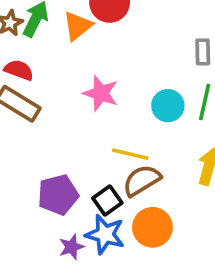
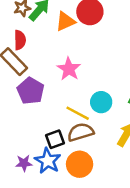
red semicircle: (19, 70) -> (20, 40), turned 54
cyan circle: (168, 106) -> (101, 102), moved
purple pentagon: (58, 195) -> (31, 91), moved, turned 30

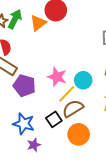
pink star: (69, 69) -> (57, 77), moved
yellow line: (78, 113) -> (67, 94), turned -60
blue star: (48, 161) -> (24, 124), moved

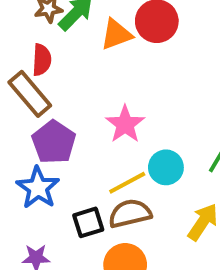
pink star: (57, 77) -> (125, 124), moved
blue star: (24, 124) -> (38, 188), moved

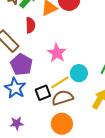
red semicircle: (42, 60) -> (30, 25), moved
black square: (88, 222) -> (43, 93), moved

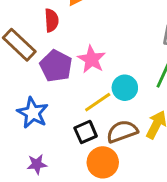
purple pentagon: (21, 65) -> (56, 66), moved
black square: (43, 93) -> (86, 132), moved
brown semicircle: (62, 98) -> (122, 131), moved

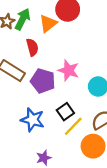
yellow line: (98, 102) -> (73, 126), moved
black square: (86, 132) -> (65, 112), moved

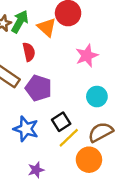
orange triangle: (48, 23) -> (47, 27), turned -42
pink star: (69, 70) -> (87, 56), moved, turned 30

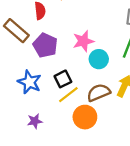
pink star: (87, 56) -> (83, 41), moved

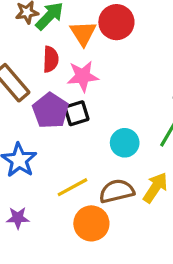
pink star: (83, 41) -> (83, 76), moved
black square: (63, 79) -> (77, 113), moved

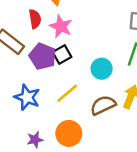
pink star: (83, 76) -> (61, 26), turned -30
yellow line: (73, 187) -> (67, 93), moved
orange circle: (91, 223) -> (69, 133), moved

